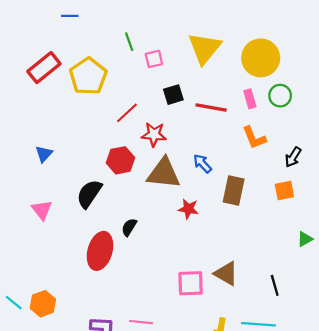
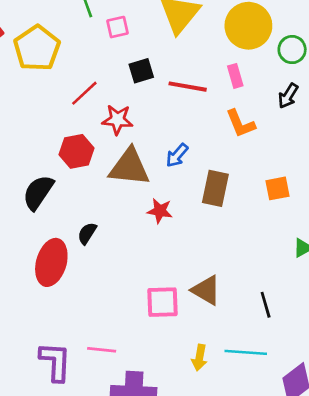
green circle: (280, 96) -> (292, 50), moved
black arrow: (293, 157) -> (288, 96), moved
blue arrow: (202, 164) -> (177, 155), turned -96

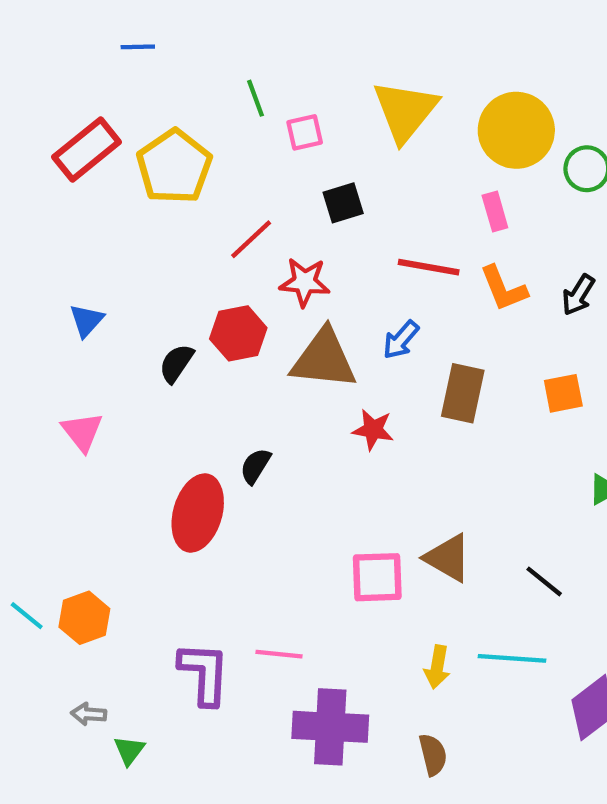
red line: (188, 87) -> (429, 267), moved
black arrow: (288, 96) -> (578, 295), moved
black semicircle: (38, 192) -> (176, 363), moved, size x0.7
black line: (266, 305) -> (544, 581), turned -35

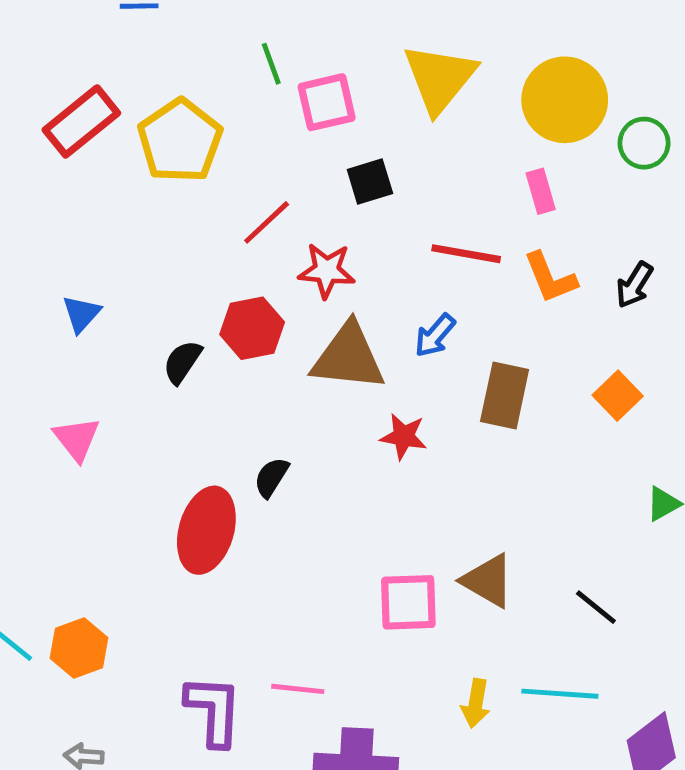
pink square: (305, 132) -> (327, 102), size x1.4
orange square: (563, 393) -> (618, 396), turned -33

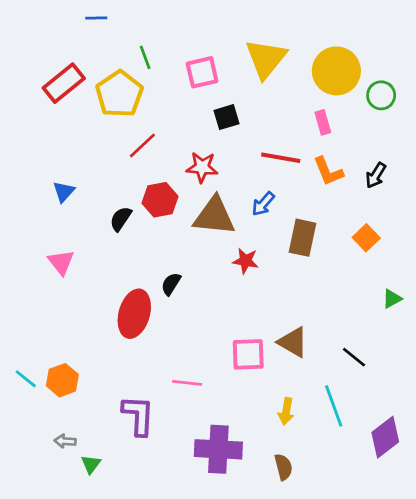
green line: (271, 64) -> (145, 57), moved
red line: (267, 222) -> (142, 146), moved
pink line: (298, 689) -> (187, 383), moved
cyan line: (560, 694) -> (334, 406), turned 66

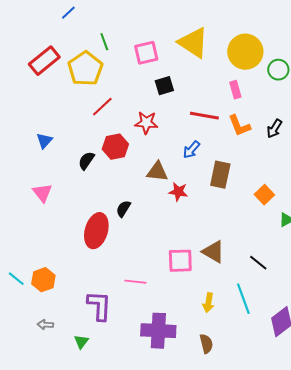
blue line: (96, 18) -> (68, 13), turned -42
yellow triangle: (266, 59) -> (193, 43), turned -36
brown triangle: (214, 216) -> (157, 172), moved, size x0.7
orange square: (366, 238) -> (264, 195), moved
green triangle: (91, 464) -> (81, 342), moved

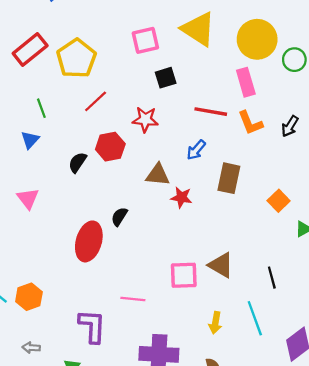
green line: (104, 42) -> (41, 108), moved
pink rectangle: (235, 90) -> (246, 82), size x1.4
black line: (258, 263) -> (272, 278), turned 36

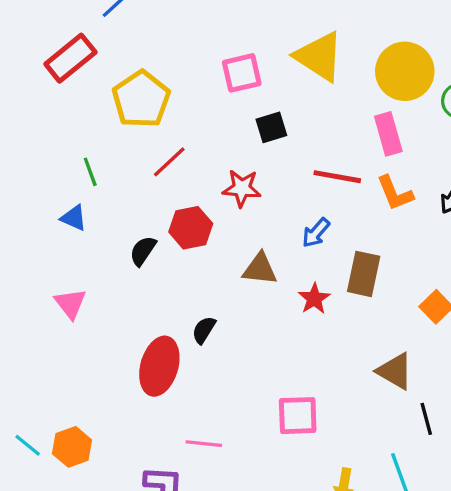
red rectangle: (30, 49) -> (70, 58), moved
blue triangle: (30, 140) -> (74, 218), turned -48
red star: (181, 197) -> (314, 299), moved, turned 30
brown triangle: (221, 265) -> (395, 371), moved
pink line: (133, 299) -> (204, 444), moved

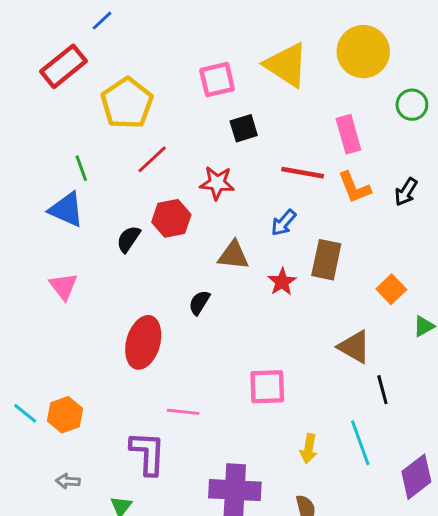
yellow circle: (405, 71) -> (363, 52), moved
blue triangle: (74, 218) -> (66, 210), size x1.5
black semicircle: (204, 330) -> (199, 303), moved

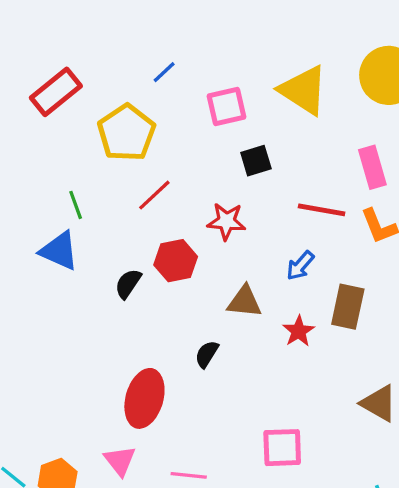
blue line: (102, 21) -> (164, 72), moved
pink triangle: (64, 286) -> (120, 461), moved

